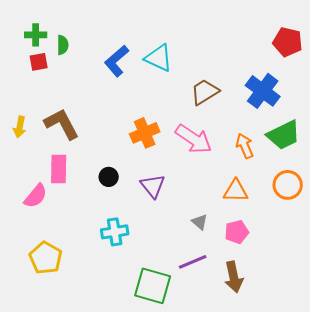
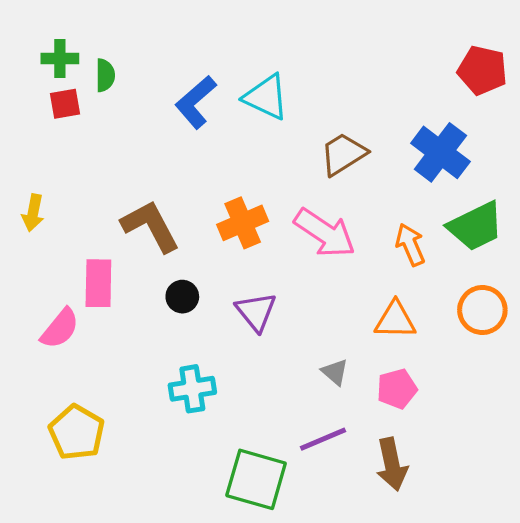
brown L-shape: (62, 124) -> (150, 226), moved

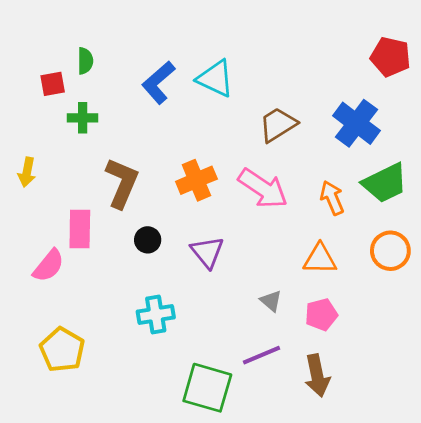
green cross: (60, 59) -> (83, 118), moved
brown L-shape: (150, 226) -> (122, 183), turned 51

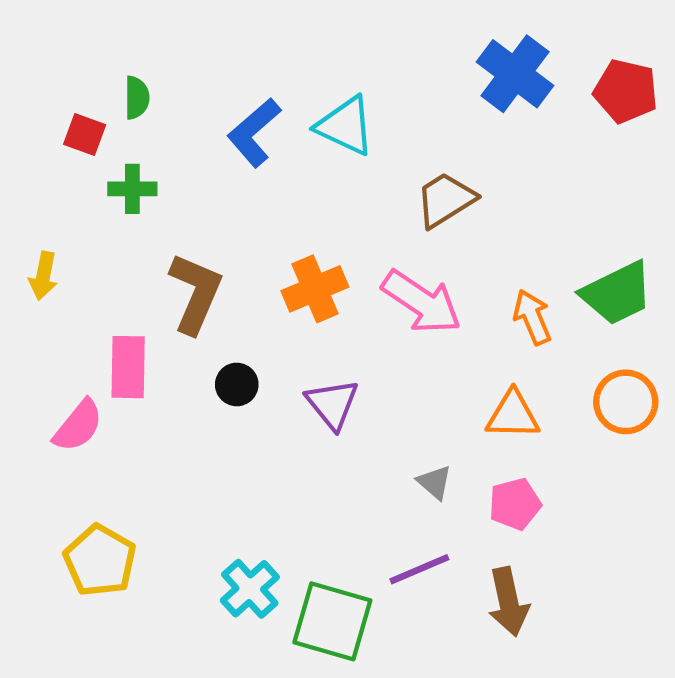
red square: (53, 84) -> (85, 135), turned 30
blue cross: (356, 123) -> (515, 74), moved
cyan cross: (156, 314) -> (250, 589), moved, turned -33

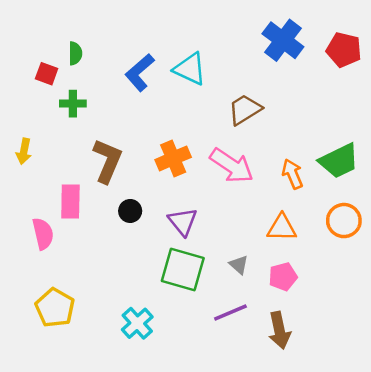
pink semicircle: (78, 426) -> (43, 234), turned -52
green square: (332, 621) -> (183, 269), moved

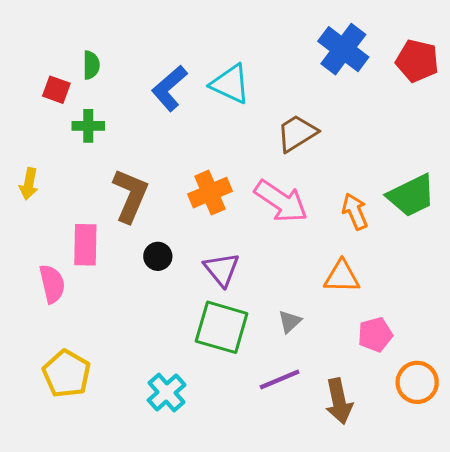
orange circle: (344, 221) -> (417, 382), moved
gray triangle: (239, 265) -> (290, 322), turned 36
pink pentagon: (283, 277) -> (375, 335), moved

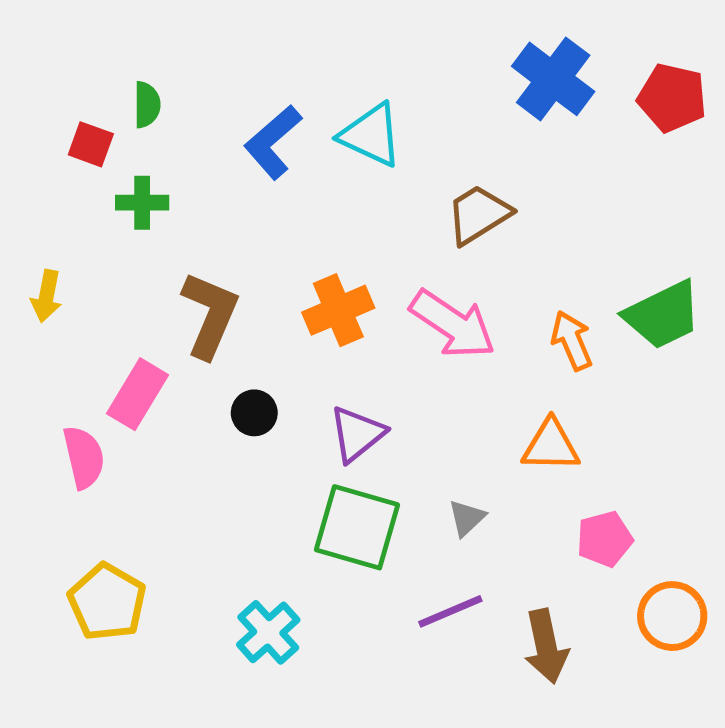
pink rectangle: (85, 245) -> (137, 394), turned 30
purple triangle: (222, 269) -> (357, 434), turned 30

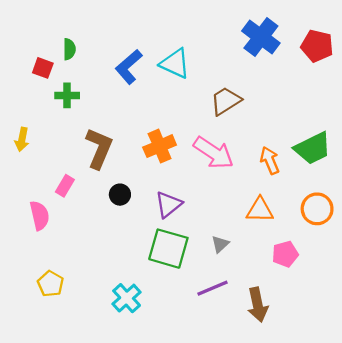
pink rectangle: (137, 394) -> (65, 186), size x0.7
yellow pentagon: (107, 602) -> (51, 284), size x0.7
orange circle: (672, 616) -> (317, 209), moved

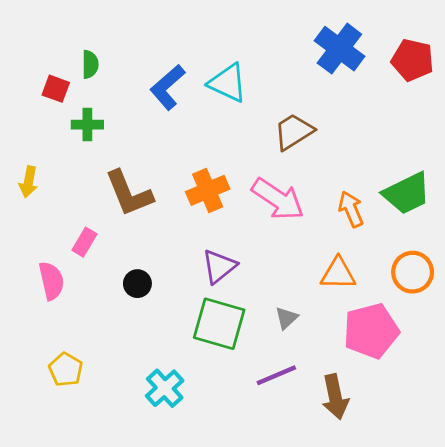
brown L-shape: (99, 148) -> (129, 193), turned 135
black circle: (120, 195) -> (137, 284), moved
pink pentagon: (285, 254) -> (371, 331), size x1.6

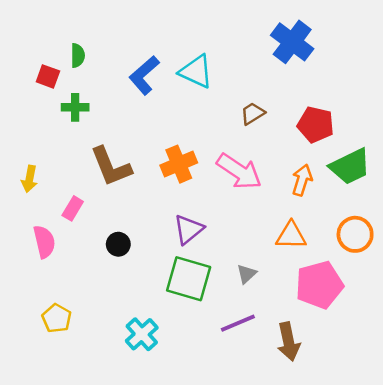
red pentagon: (413, 60) -> (316, 125), moved
brown trapezoid: (294, 132) -> (253, 113), size x0.7
yellow arrow: (29, 182) -> (29, 179), moved
orange arrow: (351, 209) -> (302, 180), turned 40

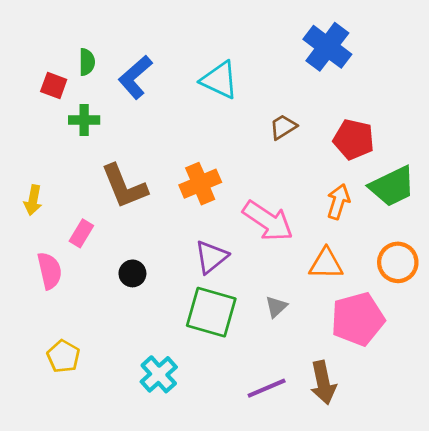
blue L-shape: (144, 75) -> (135, 77), moved
pink arrow: (239, 171) -> (268, 221), moved
purple line: (238, 323) -> (267, 388), moved

